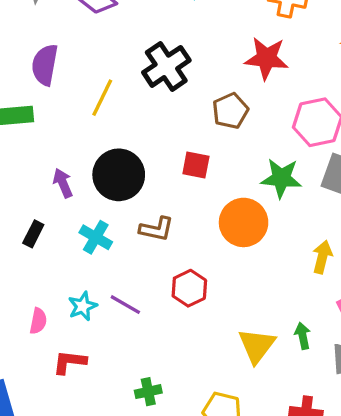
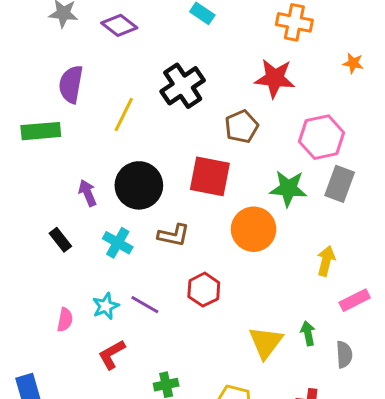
red square: (196, 165) -> (210, 176), size x1.6
black rectangle: (33, 234) -> (60, 240), turned -65
red L-shape: (69, 362) -> (112, 354), moved, turned -36

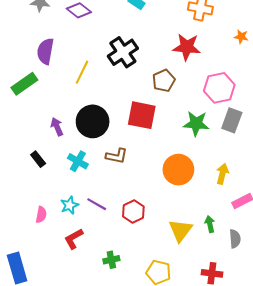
green rectangle: (41, 131) -> (24, 84), turned -30
orange circle: (254, 229) -> (178, 170), moved
red hexagon: (204, 290) -> (133, 211), moved

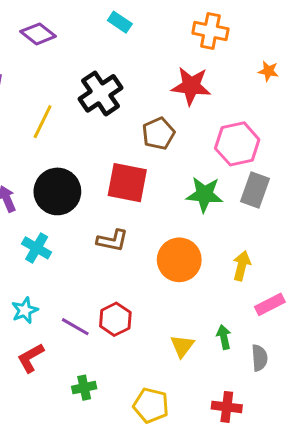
brown L-shape: (117, 156) -> (112, 240), moved
purple line: (97, 204) -> (75, 327), moved
yellow triangle: (180, 230) -> (182, 346), size x0.7

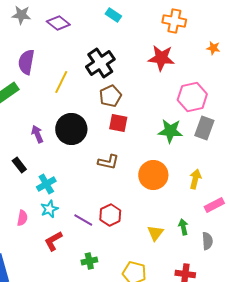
brown pentagon: (158, 134) -> (110, 96), moved
red square: (127, 183) -> (118, 123), size x0.7
cyan cross: (37, 248) -> (46, 184), moved, turned 30

